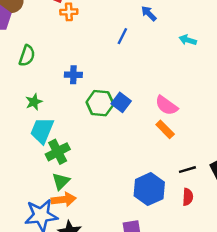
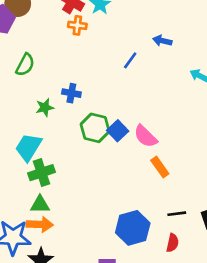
blue arrow: (149, 13) -> (162, 41), turned -42
green star: (34, 102) -> (45, 108), moved
pink semicircle: (166, 105) -> (145, 136), moved
green triangle: (61, 181) -> (40, 204), turned 36

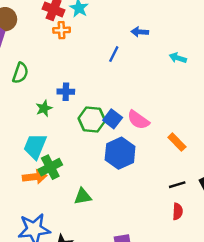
orange rectangle: (160, 167) -> (177, 142), moved
green triangle: (40, 204) -> (83, 196), moved
orange arrow: (40, 224) -> (35, 177), moved
blue hexagon: (133, 228) -> (120, 153), moved

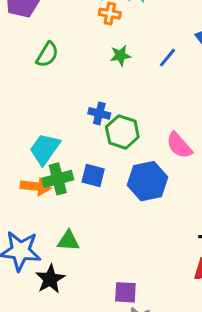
blue cross: (66, 92) -> (99, 113), moved
green star: (44, 108) -> (120, 56), moved
blue square: (113, 119) -> (93, 175), moved, turned -36
green triangle: (83, 196) -> (68, 241), moved

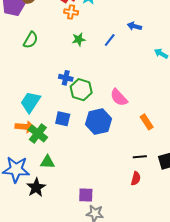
green cross: (58, 179) -> (38, 133), moved, turned -36

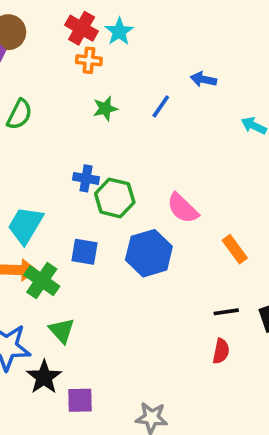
green triangle: (47, 162) -> (62, 331), turned 49
purple square: (86, 195) -> (80, 400), moved

